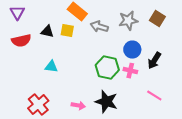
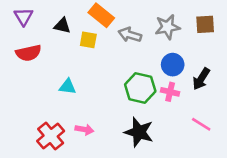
brown square: (157, 19) -> (205, 24), turned -35
black triangle: (47, 32) -> (62, 26), moved
pink arrow: (78, 106) -> (84, 130), moved

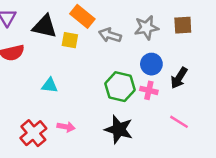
black triangle: (62, 26) -> (45, 26), size x1.5

